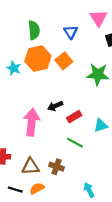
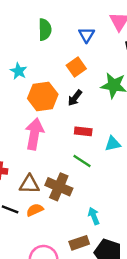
orange hexagon: (38, 59) -> (43, 96), moved
black arrow: (55, 106) -> (75, 98), moved, turned -32
red rectangle: (74, 117) -> (83, 131), turned 32
brown cross: (57, 167) -> (59, 187), size x1.5

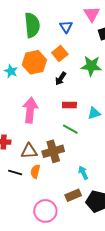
green semicircle: (45, 30) -> (32, 25), size x1.4
cyan star: (19, 71) -> (11, 71), moved
orange hexagon: (43, 96) -> (34, 62), moved
brown cross: (59, 187) -> (53, 151), turned -35
orange semicircle: (35, 210) -> (35, 171), turned -48

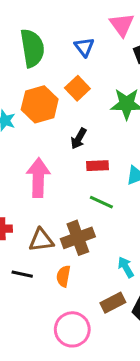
black arrow: (61, 79) -> (79, 139), moved
orange semicircle: (35, 171) -> (63, 276), moved

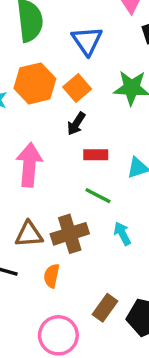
blue triangle: (84, 47) -> (87, 41), moved, size x1.4
orange square: (77, 88) -> (77, 88), moved
cyan arrow: (126, 267) -> (122, 234), moved
brown rectangle: (113, 303) -> (105, 308), turned -30

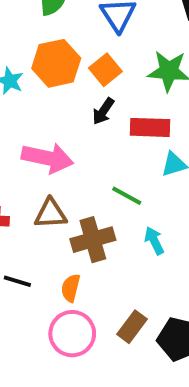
red rectangle: (96, 155) -> (150, 127), moved, size x1.4
pink arrow: (29, 165) -> (47, 158), turned 96
brown triangle: (29, 234) -> (51, 214), moved
pink circle: (58, 335) -> (72, 334), moved

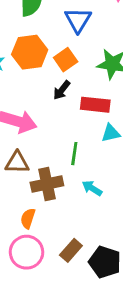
green line: (127, 196) -> (74, 154), turned 65
cyan arrow: (154, 241) -> (92, 188), turned -36

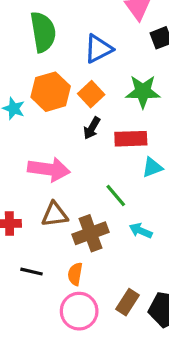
blue triangle: (78, 20) -> (98, 49), turned 40
green line: (74, 154) -> (116, 196), turned -40

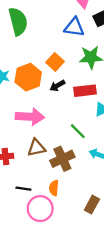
blue triangle: (98, 49) -> (74, 27), moved, turned 40
orange hexagon: (51, 92) -> (28, 77), moved
black arrow: (92, 128) -> (57, 86), turned 35
pink circle: (79, 311) -> (40, 209), moved

